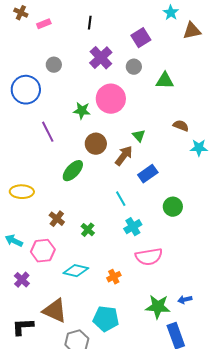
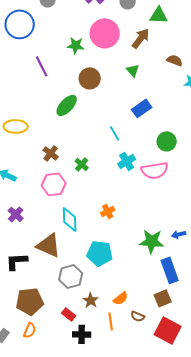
brown arrow: (124, 156) -> (141, 38), moved
pink hexagon: (43, 251) -> (54, 184), moved
pink semicircle: (149, 257) -> (155, 170), moved
cyan diamond: (76, 271) -> (70, 219), moved, turned 75

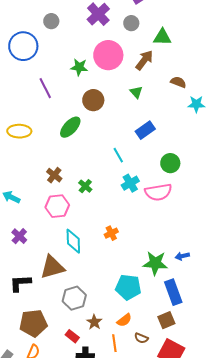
yellow ellipse: (16, 126) -> (19, 131), moved
brown triangle: (49, 245) -> (52, 267), turned -40
cyan pentagon: (100, 253) -> (128, 287), moved

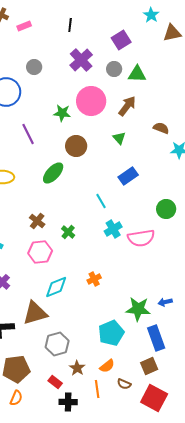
green triangle: (162, 37) -> (137, 74), moved
green circle: (170, 163) -> (166, 209), moved
cyan diamond: (73, 241) -> (56, 287), turned 70
cyan pentagon: (128, 287) -> (111, 333), turned -30

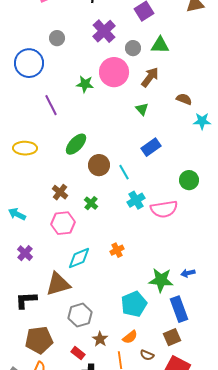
gray circle: (114, 69) -> (133, 48), moved
brown circle: (76, 146) -> (99, 165), moved

